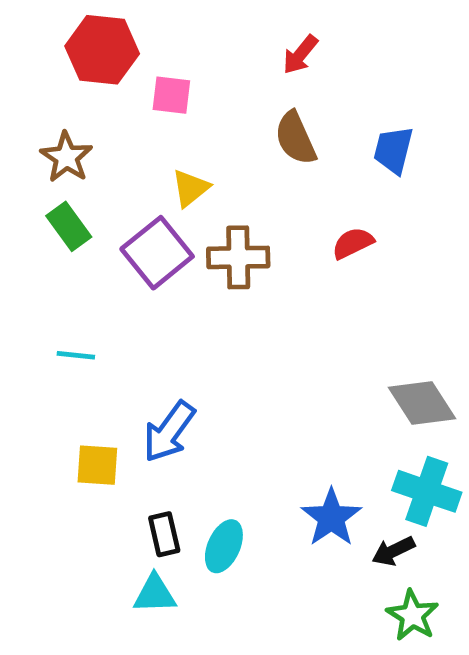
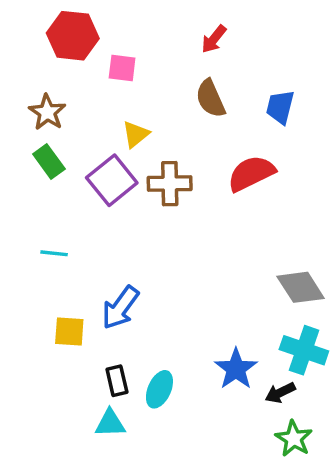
red semicircle: (353, 243) -> (251, 173), size x1.6

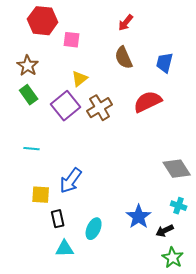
brown cross: (170, 184) -> (100, 108), turned -30
cyan cross: (304, 350) -> (179, 206), size x0.6
black rectangle: (117, 381) -> (58, 219), moved

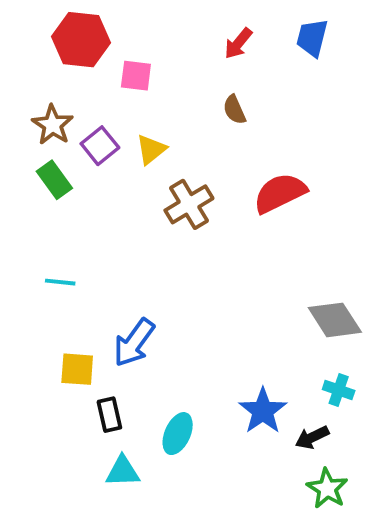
brown semicircle: (124, 58) -> (234, 110), size x0.7
blue trapezoid: (165, 63) -> (312, 38), moved
purple square: (66, 106) -> (100, 146), moved, size x0.7

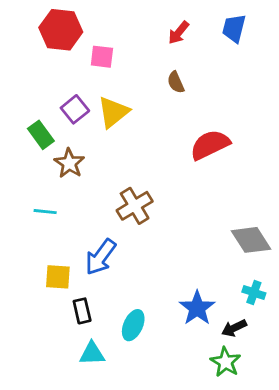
brown star: (53, 125) -> (69, 163), moved
yellow triangle: (151, 149) -> (113, 112), size x1.4
brown cross: (189, 204) -> (135, 206), moved
green star: (327, 488) -> (226, 362), moved

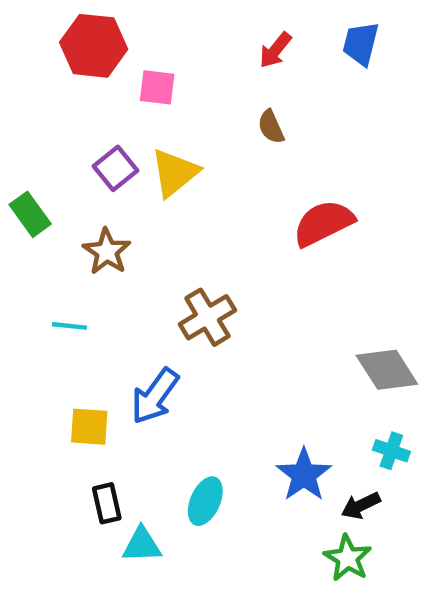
green rectangle: (41, 135) -> (30, 214), moved
black rectangle: (82, 311) -> (107, 503), moved

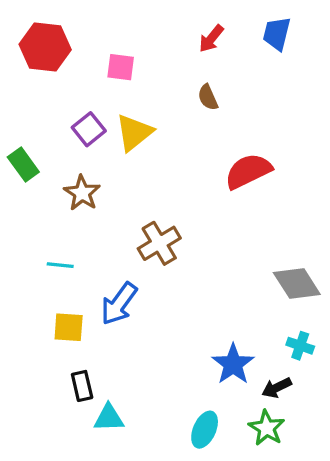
red hexagon: (94, 46) -> (45, 47), moved
cyan line: (70, 326) -> (60, 265), moved
cyan ellipse: (205, 501) -> (205, 430), moved

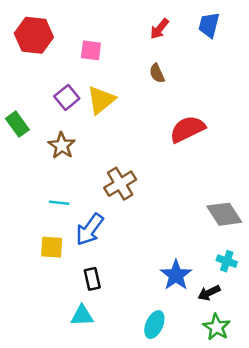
cyan line: (60, 265) -> (59, 203), moved
black rectangle: (82, 386) -> (92, 279), moved
green star: (267, 428) -> (217, 327), moved

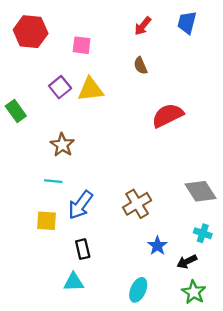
yellow triangle: (101, 100) -> (91, 89), turned 32
brown star: (62, 146) -> (62, 145), moved
brown cross: (120, 184) -> (137, 204), moved
blue star: (176, 275) -> (157, 246), size x0.7

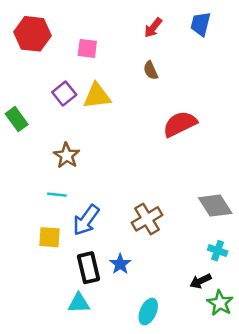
blue star: (157, 246) -> (120, 264), moved
black rectangle: (83, 249) -> (89, 268), size x1.4
green star: (194, 292) -> (220, 303), moved

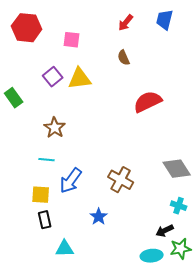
brown cross: (147, 219) -> (121, 180), turned -30
black rectangle: (89, 268) -> (45, 220), moved, size x0.7
green star: (220, 303) -> (181, 249), turned 30
cyan ellipse: (148, 312) -> (152, 256), moved, turned 60

